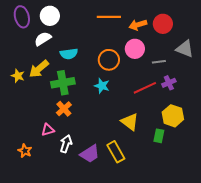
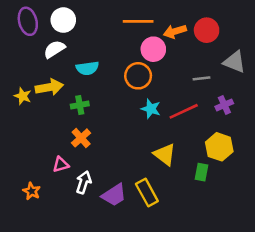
pink circle: (135, 49) -> (153, 49), moved
yellow arrow: (39, 69) -> (49, 87), turned -150
green cross: (63, 83) -> (80, 105), size x0.6
purple cross: (169, 83) -> (224, 105), moved
cyan star: (102, 86) -> (151, 109), moved

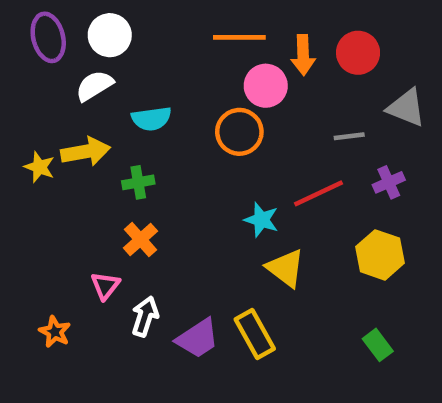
orange arrow: (175, 31) -> (303, 55), turned -75
cyan star: (151, 109) -> (261, 220), moved
pink triangle: (61, 165) -> (105, 286), turned -36
green rectangle: (201, 172) -> (378, 345), moved, turned -48

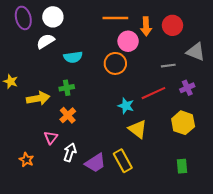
yellow arrow: (86, 152) -> (38, 98), moved
yellow star: (39, 167) -> (11, 81), moved
green rectangle: (378, 345) -> (182, 166), turned 32

